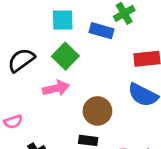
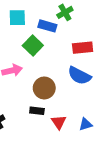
green square: (65, 56) -> (33, 46), moved

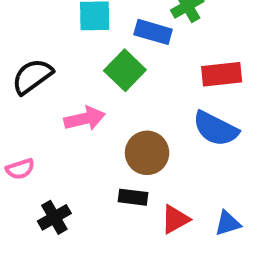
red triangle: (59, 122) -> (175, 219), turned 35

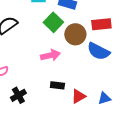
pink arrow: (85, 119) -> (50, 55), moved
brown circle: (147, 153) -> (75, 34), moved

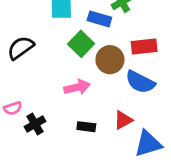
black cross: (18, 95) -> (35, 124), moved
red triangle: (78, 96) -> (123, 120), moved
blue triangle: (104, 98) -> (148, 144), size x1.6

